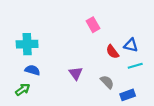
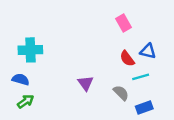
pink rectangle: (93, 25) -> (123, 23), moved
cyan line: (135, 66) -> (141, 77), moved
blue semicircle: (32, 70) -> (21, 79), moved

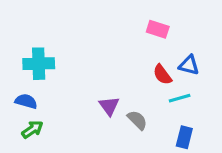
pink rectangle: (123, 23) -> (158, 29), turned -42
gray semicircle: (121, 93) -> (137, 120), moved
blue rectangle: (144, 108) -> (184, 137), turned -56

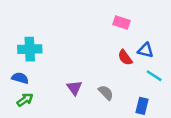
cyan line: (180, 98) -> (154, 76), moved, turned 49
purple triangle: (109, 106) -> (74, 88), moved

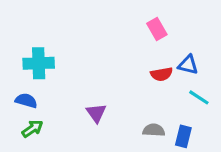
pink rectangle: (121, 23) -> (157, 29), turned 42
red semicircle: (125, 58) -> (162, 74), turned -63
gray semicircle: (106, 93) -> (154, 130), moved, turned -42

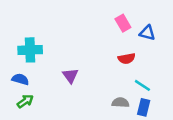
blue triangle: (188, 65) -> (147, 33), moved
cyan line: (199, 97) -> (142, 85), moved
purple triangle: (96, 113) -> (70, 76), moved

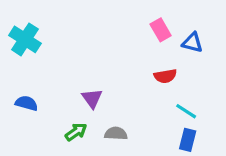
cyan cross: (30, 50) -> (25, 39), moved, turned 35
green arrow: (25, 101) -> (76, 132), moved
gray semicircle: (120, 102) -> (116, 133), moved

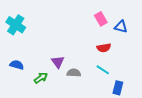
cyan line: (186, 111) -> (103, 70), moved
green arrow: (76, 132) -> (41, 78), moved
gray semicircle: (116, 133) -> (74, 73), moved

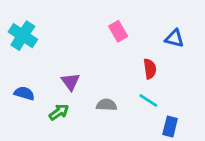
pink rectangle: (101, 19) -> (118, 31), moved
red semicircle: (104, 48) -> (150, 69), turned -88
purple triangle: (58, 62) -> (70, 82), moved

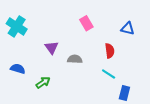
purple triangle: (70, 82) -> (52, 48), moved
gray semicircle: (107, 105) -> (75, 59), moved

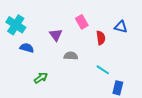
purple triangle: (52, 48) -> (56, 35), moved
red semicircle: (110, 51) -> (101, 38), moved
blue semicircle: (18, 69) -> (27, 48), moved

